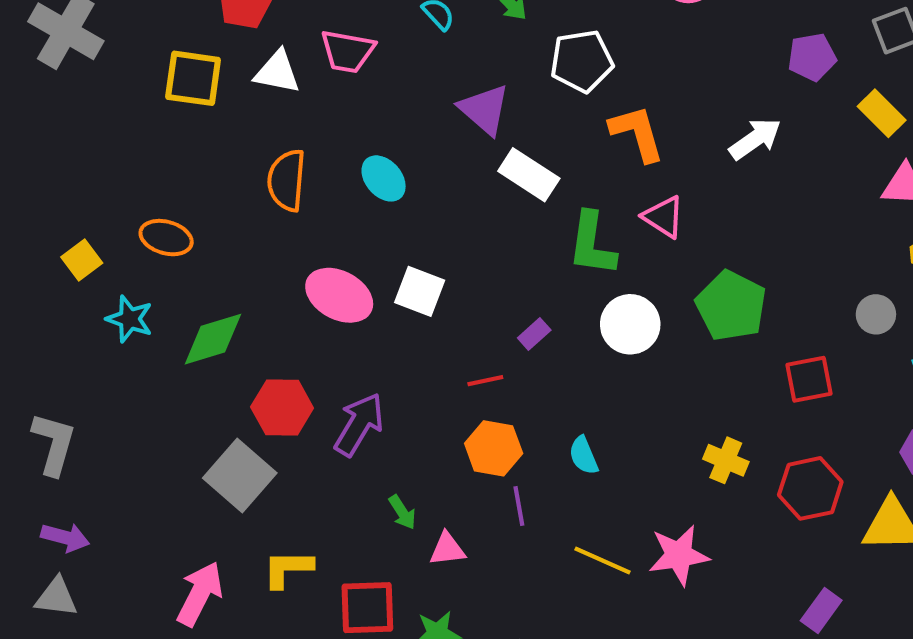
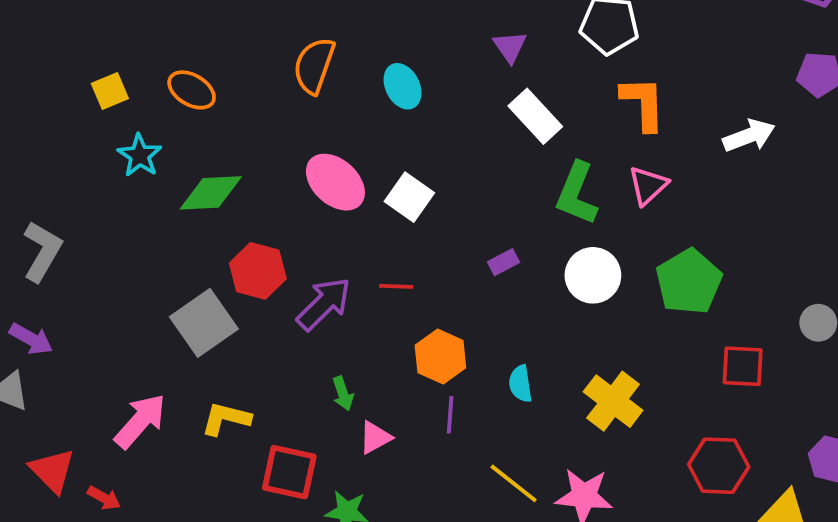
purple triangle: (484, 109) -> (510, 47), size x0.7
pink triangle: (664, 217) -> (648, 186), turned 30
red line: (485, 381) -> (396, 286), moved
yellow cross: (726, 460) -> (613, 401), moved, size x1.4
pink triangle: (447, 549) -> (375, 437), turned -36

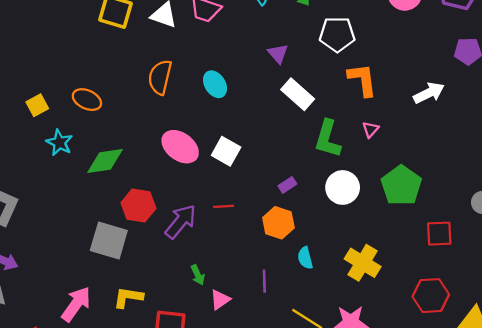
pink triangle: (648, 186) -> (370, 129), size x0.7
gray square: (204, 323) -> (109, 240), turned -33
orange hexagon: (440, 357) -> (278, 223), moved

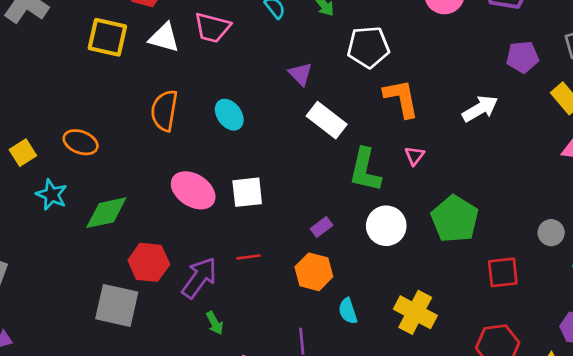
white square: (226, 151) -> (247, 192), turned -32
green arrow: (198, 275) -> (215, 323), moved

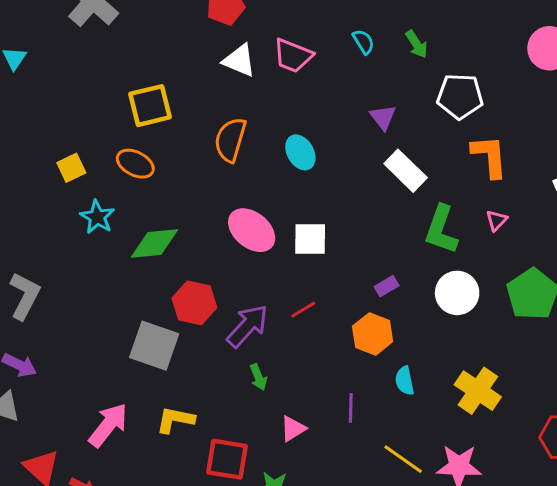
yellow square: (107, 37) -> (150, 106), moved, turned -33
red line: (248, 257) -> (303, 310), turned -30

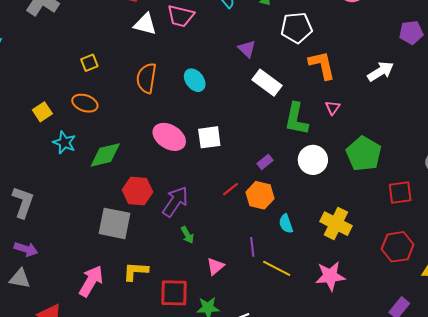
yellow square: (150, 106) -> (89, 63), size x0.6
red line: (303, 310) -> (231, 189), moved
yellow line: (403, 459) -> (277, 268), moved

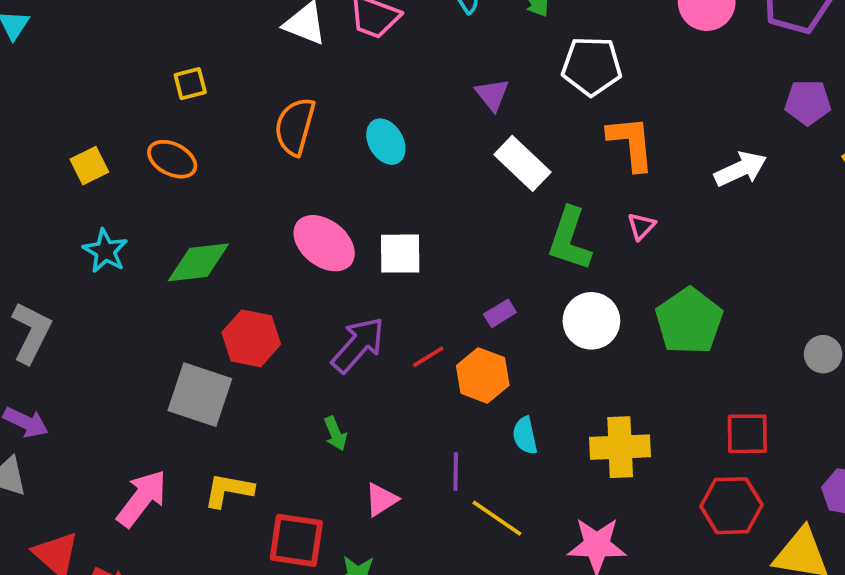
cyan star: (64, 142) -> (105, 251), moved
red square: (400, 192) -> (747, 434), moved
purple arrow: (175, 202) -> (358, 345), moved
yellow cross: (336, 224) -> (620, 447), turned -36

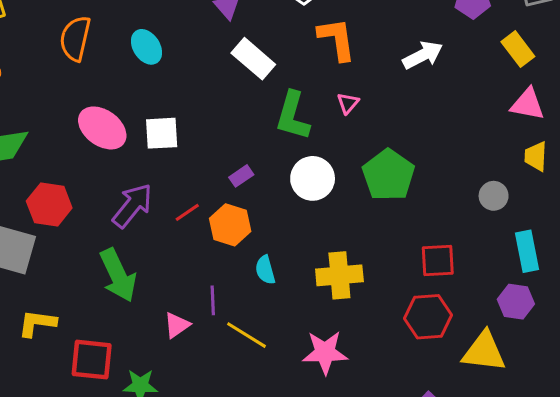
green arrow: (335, 434) -> (118, 275), size x2.0
pink triangle: (381, 500) -> (177, 325), moved

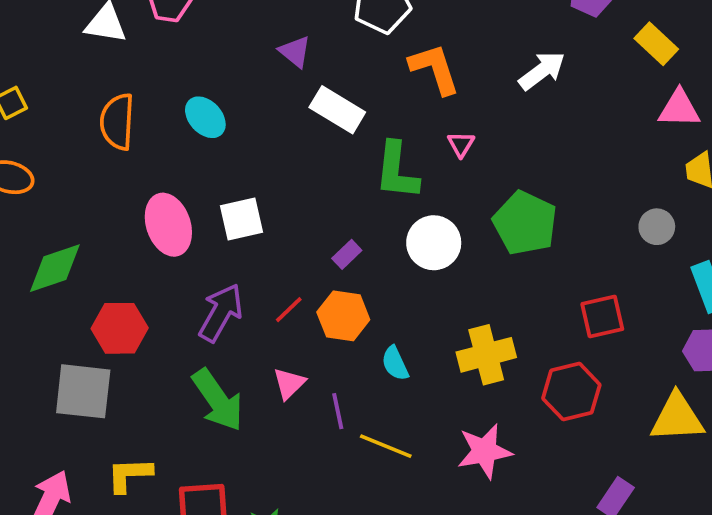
pink ellipse: (102, 128) -> (168, 225), turned 45
red hexagon: (428, 317) -> (571, 392), moved
pink triangle: (177, 325) -> (289, 383), moved

